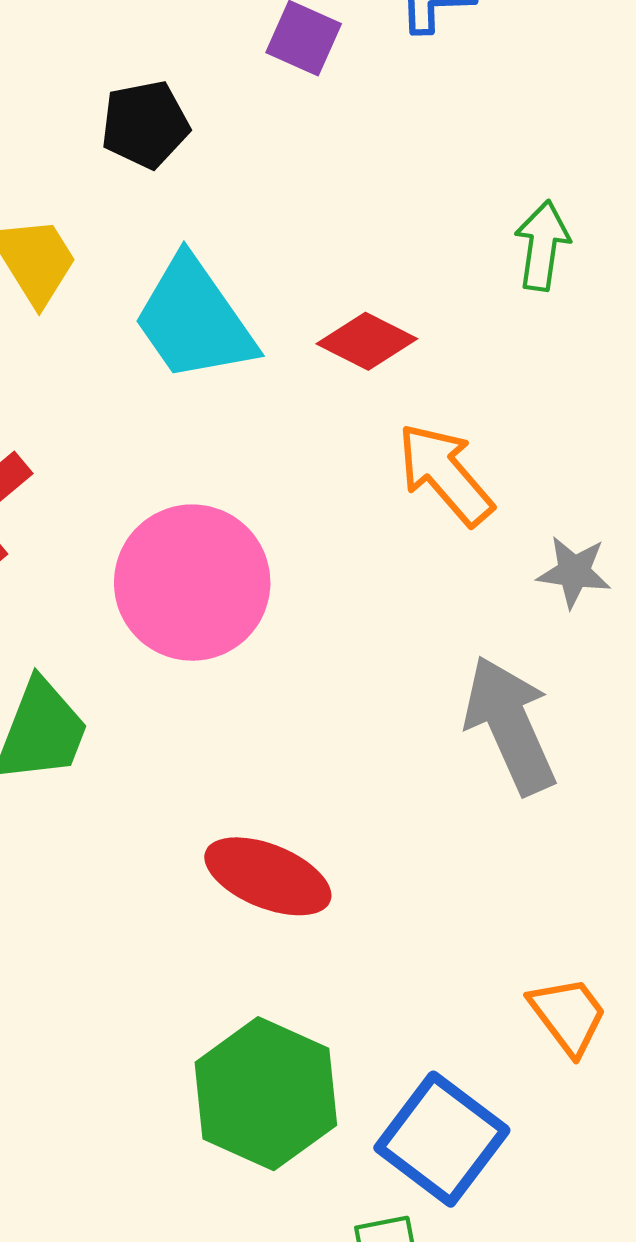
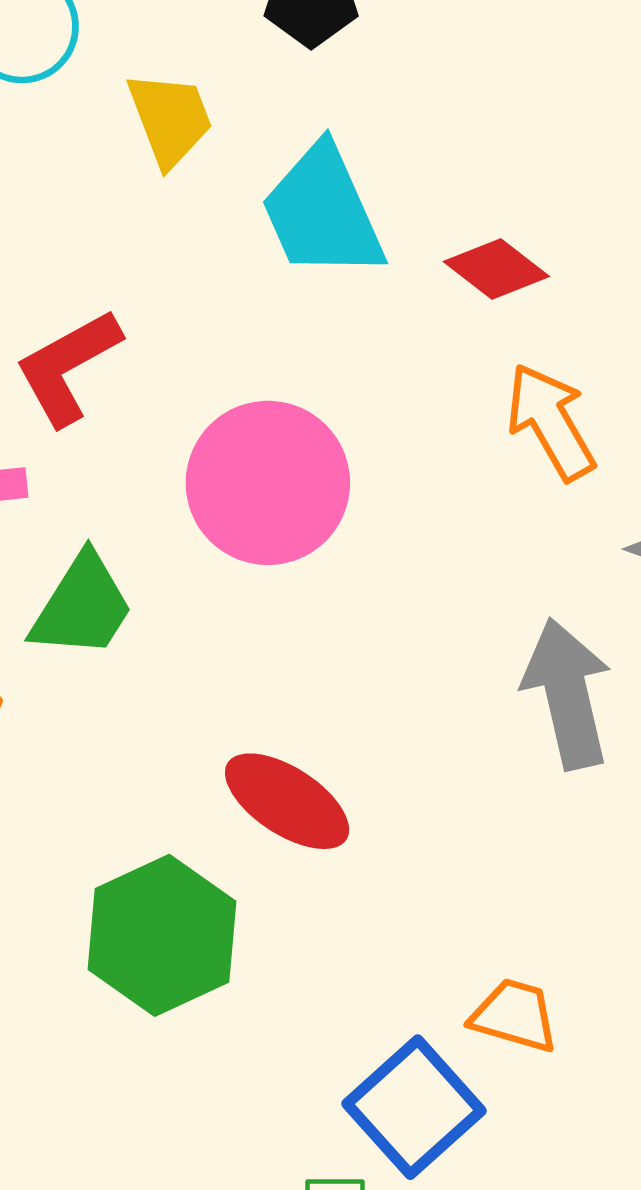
orange trapezoid: (568, 1015) -> (515, 1016), moved, turned -48
green hexagon: (266, 1094) -> (162, 935), moved

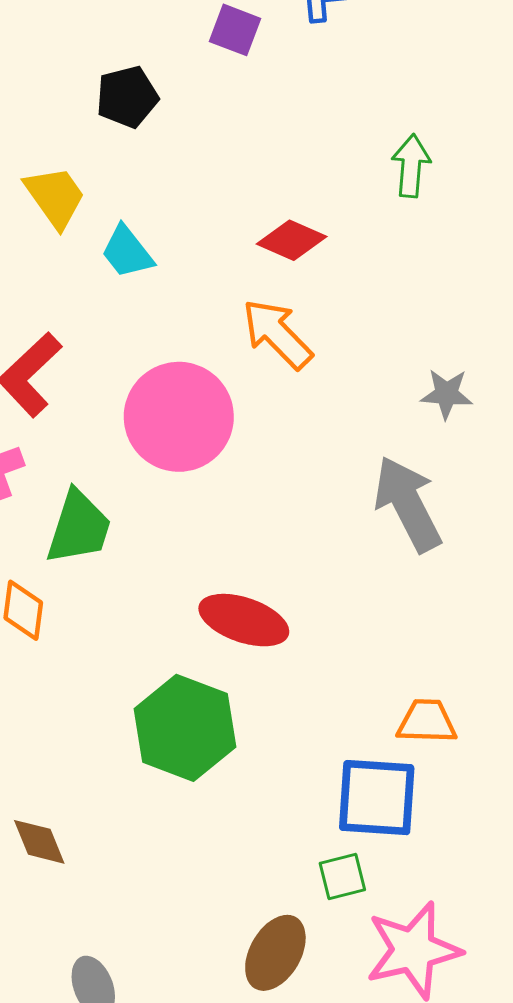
cyan trapezoid: (323, 212) -> (127, 252), moved, size x0.6
orange arrow: (551, 422) -> (277, 334), moved
blue square: (414, 1107) -> (377, 798), turned -30

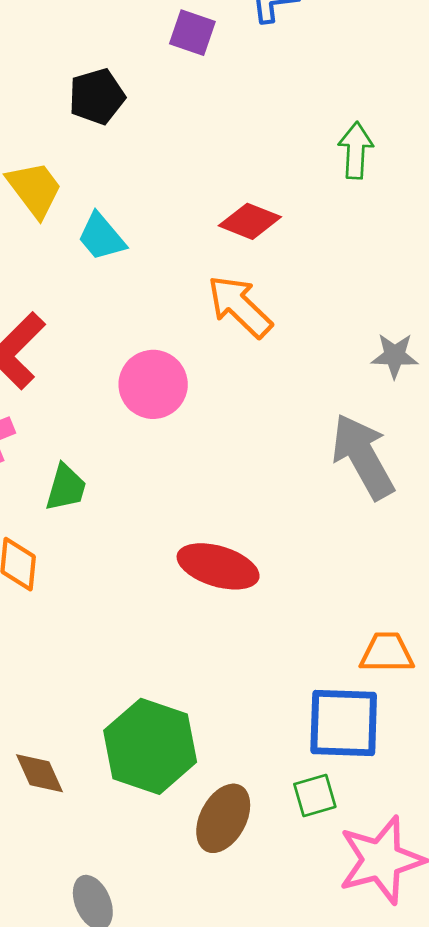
pink circle: (179, 417) -> (153, 384), size x0.7
green trapezoid: (79, 527) -> (66, 488), size x0.7
green hexagon: (185, 728) -> (150, 746), moved
brown ellipse: (275, 953) -> (223, 818), moved

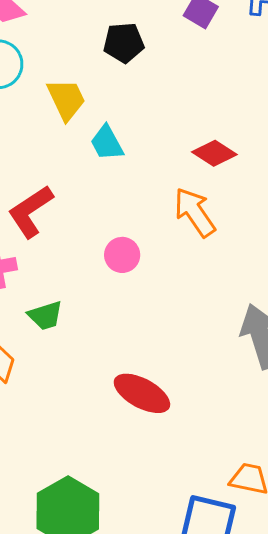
pink circle: (153, 384) -> (122, 255), size x0.7
green trapezoid: (66, 488) -> (45, 316), turned 45

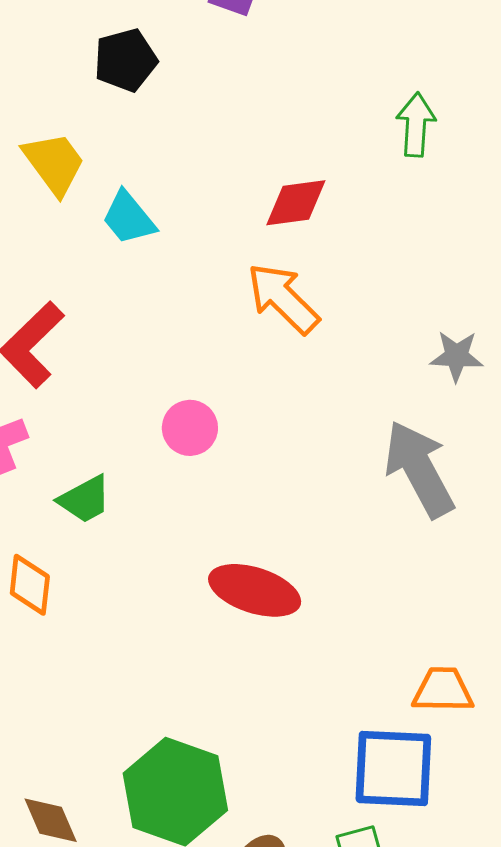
red diamond: (214, 153) -> (296, 203), turned -30
pink circle: (122, 255) -> (190, 428), moved

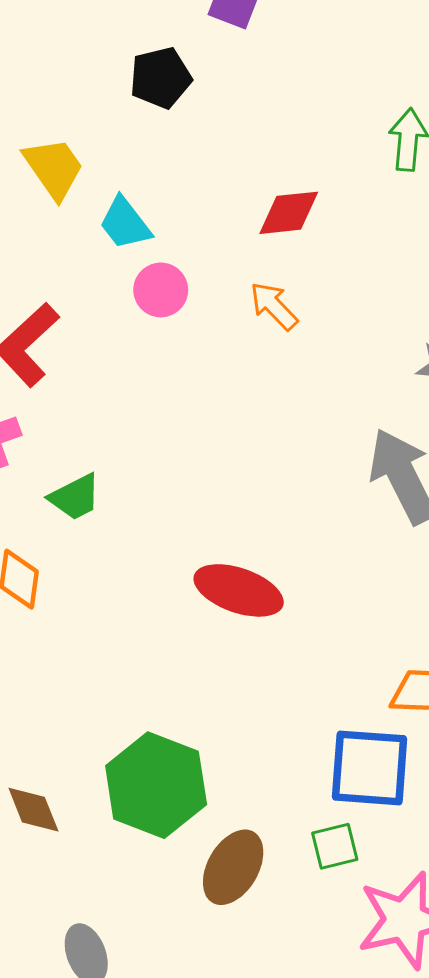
black pentagon: (126, 60) -> (161, 78), moved
orange arrow: (283, 298) -> (274, 306), size x0.7
pink circle: (190, 428) -> (161, 290), moved

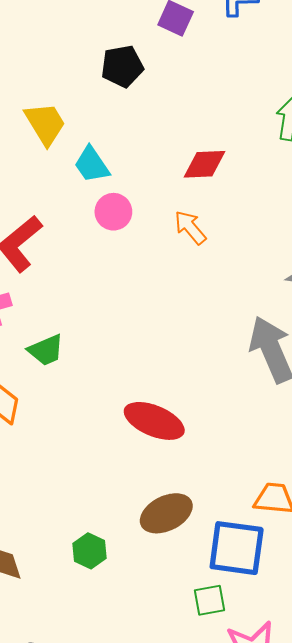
green hexagon: (156, 785) -> (89, 551), size x0.5
brown ellipse: (233, 867) -> (166, 513), moved, turned 30

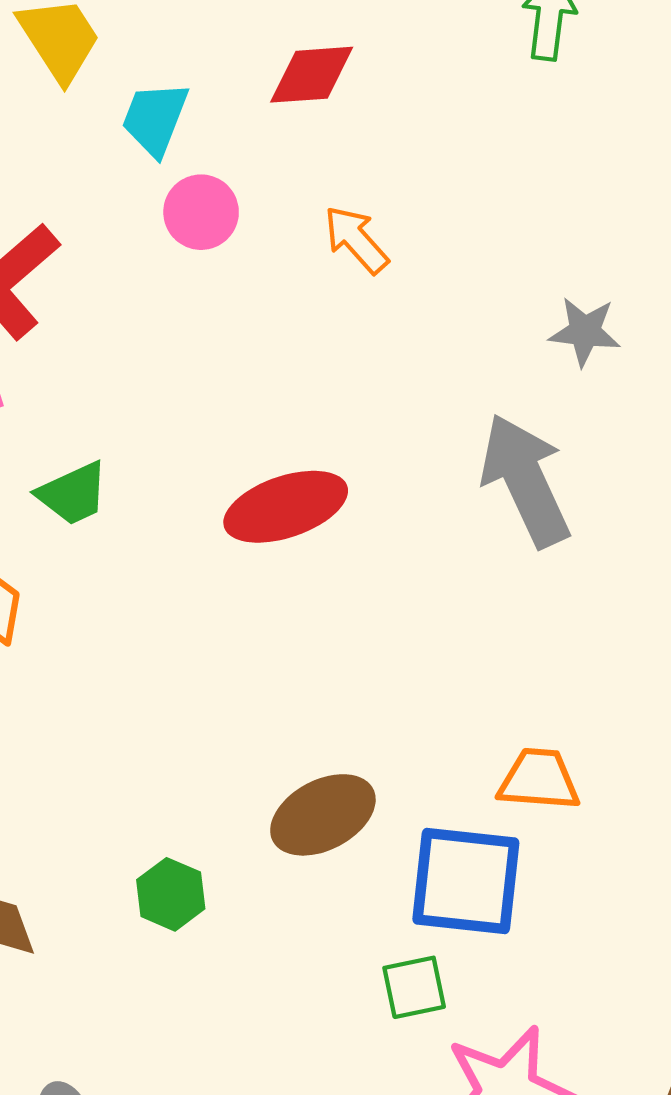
red diamond: (204, 164) -> (312, 75), moved
cyan trapezoid: (92, 165) -> (155, 119), turned 57
red ellipse: (154, 421) -> (286, 507), moved, turned -40

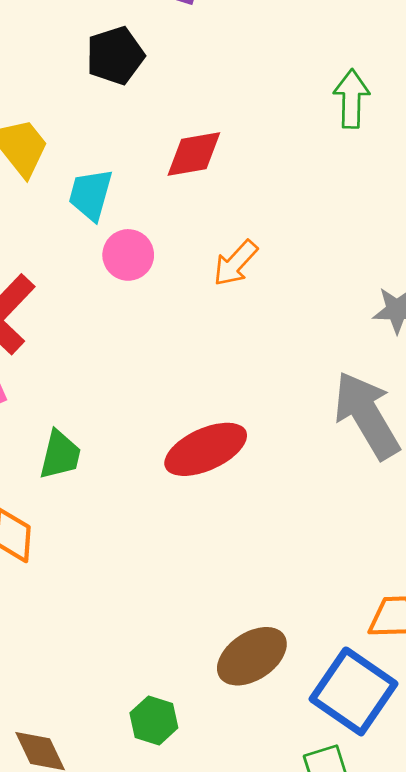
orange arrow: (356, 240) -> (235, 263), turned -90
green trapezoid: (73, 494) -> (60, 455), turned -46
blue square: (466, 881) -> (353, 691), turned 34

